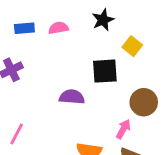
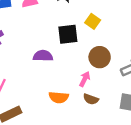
yellow square: (132, 46) -> (93, 21), moved

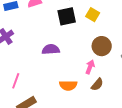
black square: (68, 34) -> (67, 16), moved
brown semicircle: (91, 99) -> (97, 84), turned -64

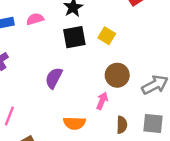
purple semicircle: (51, 49) -> (54, 78), turned -60
brown semicircle: (97, 84) -> (122, 125), moved, turned -40

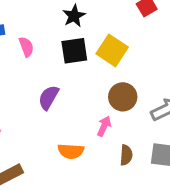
pink semicircle: (35, 19) -> (26, 47), moved, turned 84
yellow square: (107, 36) -> (112, 50), size x1.5

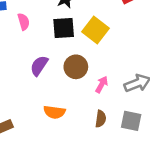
brown circle: (123, 97) -> (76, 67), moved
pink arrow: (104, 126) -> (102, 84), moved

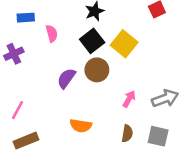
black square: (64, 28) -> (92, 41), turned -35
brown circle: (76, 67) -> (97, 70), moved

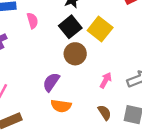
purple semicircle: (66, 78) -> (51, 82), moved
brown semicircle: (127, 133) -> (104, 113), turned -42

